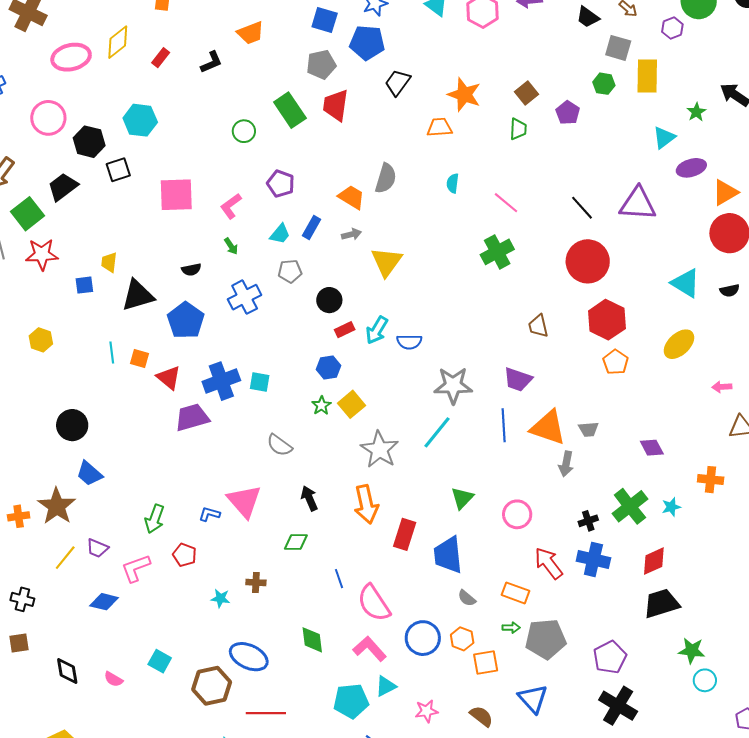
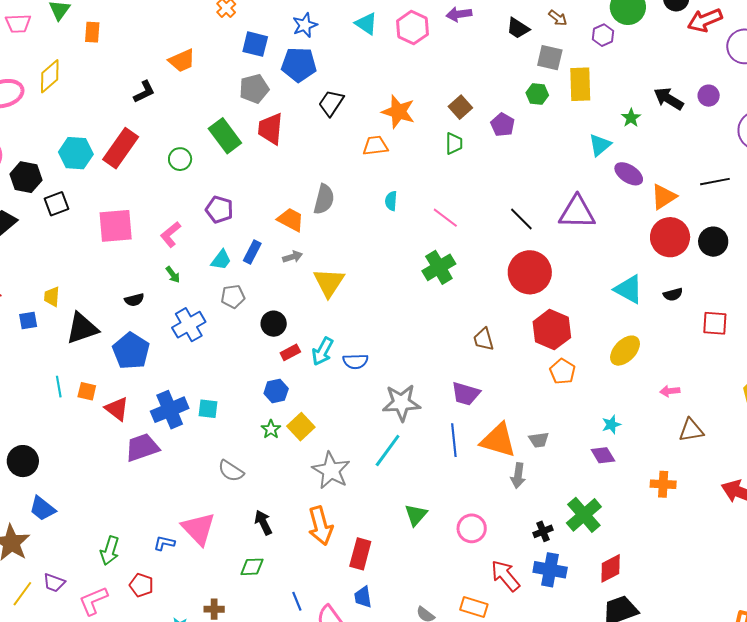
red rectangle: (161, 58) -> (121, 148), moved, size x2.0
purple ellipse: (691, 168) -> (629, 174), turned 52
cyan star: (671, 507) -> (611, 425), moved
blue trapezoid: (448, 555) -> (363, 597), moved, size x0.6

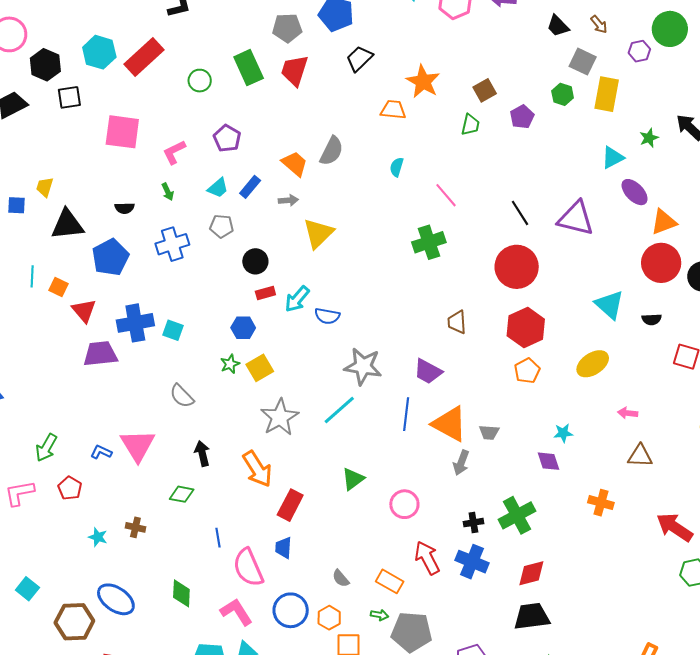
orange arrow: (320, 526) -> (257, 469), turned -30

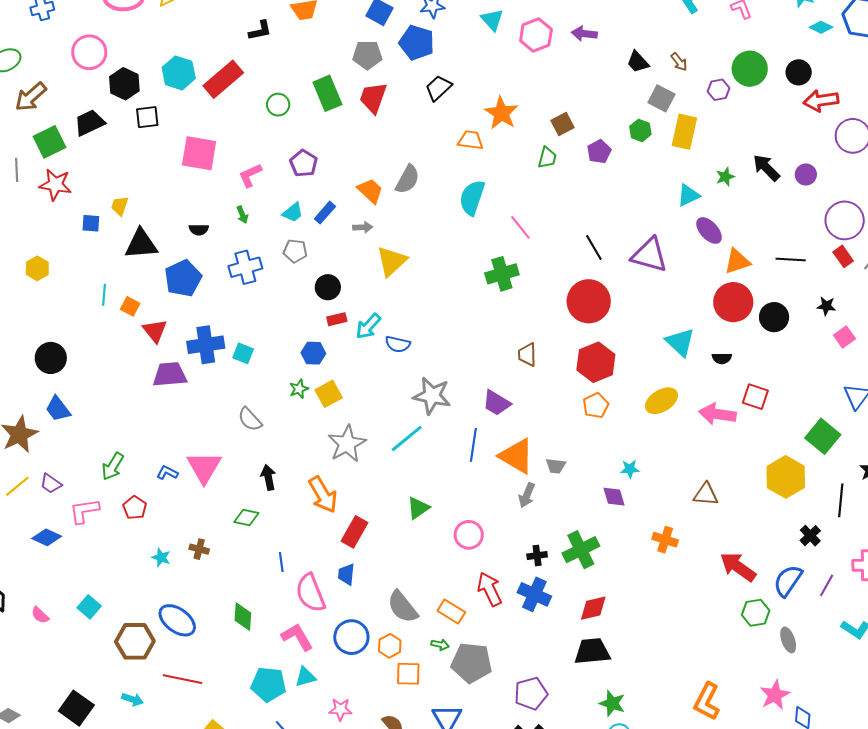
cyan semicircle: (397, 167) -> (472, 198), size x1.8
pink arrow: (628, 413) -> (717, 414), moved, size x1.8
gray semicircle: (341, 578) -> (403, 607), size x1.8

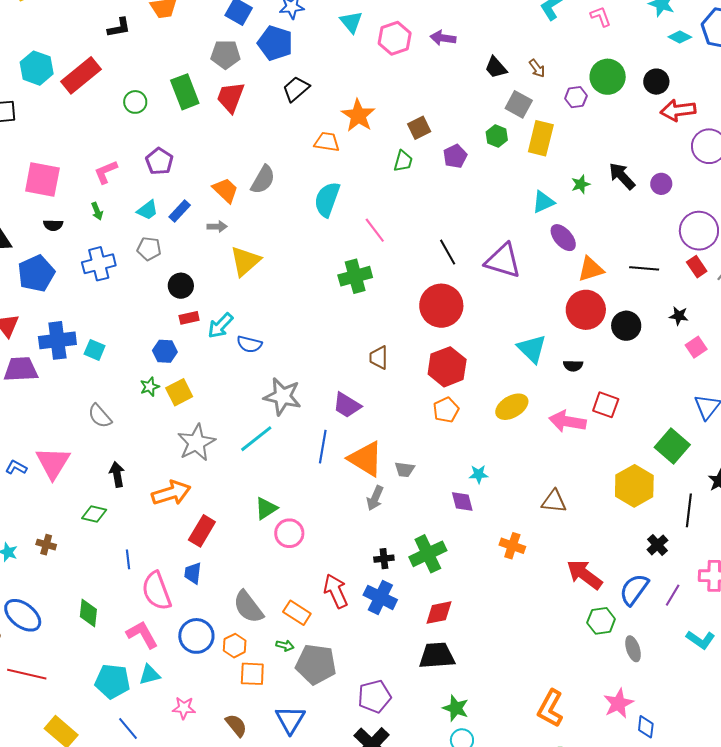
pink square: (199, 153) -> (42, 180), moved
orange arrow: (323, 495) -> (171, 493), turned -78
pink circle: (469, 535) -> (289, 533), moved

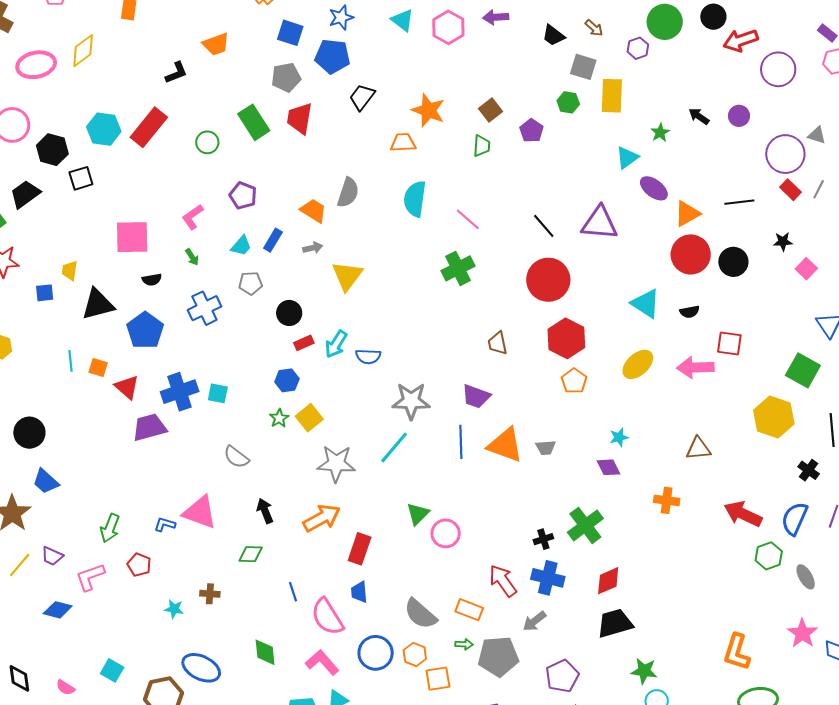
black arrow: (622, 176) -> (699, 116), size x0.7
gray star: (196, 443) -> (336, 464), turned -30
pink triangle: (53, 463) -> (200, 512), turned -30
gray arrow: (375, 498) -> (534, 621), moved, turned 40

